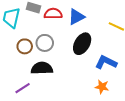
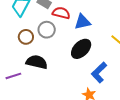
gray circle: (45, 43) -> (47, 30), moved
blue L-shape: (106, 62) -> (99, 73), turned -85

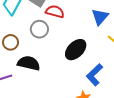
blue triangle: (82, 22) -> (100, 17), moved, turned -36
brown circle: (26, 37) -> (11, 42), moved

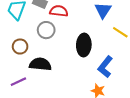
black ellipse: (76, 50) -> (84, 45), turned -35

